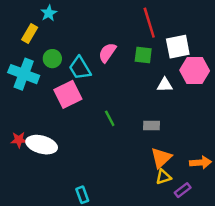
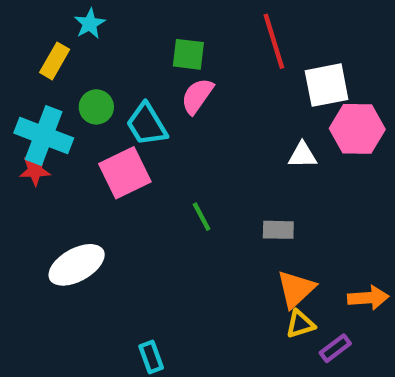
green square: (143, 55) -> (188, 54), moved
red star: (19, 140) -> (35, 171), moved
white ellipse: (42, 145) -> (77, 265), turned -44

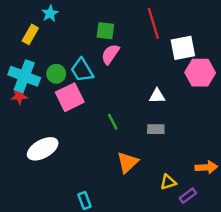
green circle: (96, 107) -> (56, 74), moved
white triangle: (302, 155) -> (157, 96), moved
orange triangle: (296, 289) -> (128, 162), moved

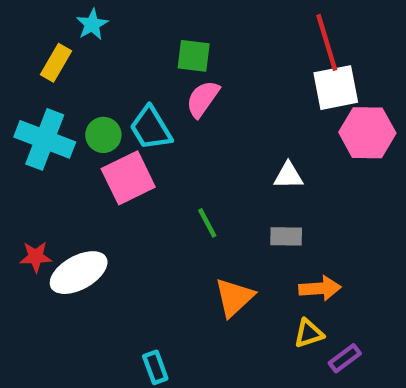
red line: (153, 23) -> (327, 42), moved
red star: (19, 96) -> (36, 257), moved
orange arrow: (206, 167) -> (320, 288), moved

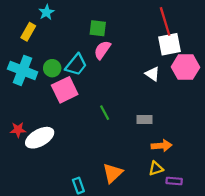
cyan trapezoid: (151, 128) -> (76, 65), turned -110
white triangle: (288, 176) -> (152, 74), moved, turned 35
orange triangle: (234, 297) -> (113, 173), moved
purple rectangle: (345, 358) -> (174, 181), turned 42

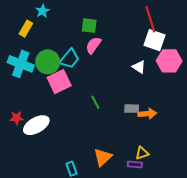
white square: (170, 44) -> (155, 40), turned 30
green circle: (52, 68) -> (48, 62), size x1.5
orange arrow: (162, 146) -> (147, 114), moved
purple rectangle: (174, 181) -> (135, 165), moved

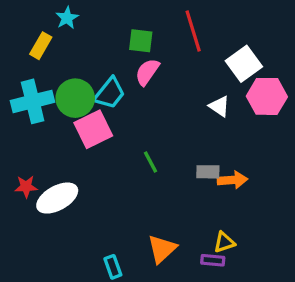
red line: (150, 19) -> (193, 31), moved
white square: (155, 40) -> (244, 64), turned 35
cyan cross: (21, 64) -> (33, 101), turned -35

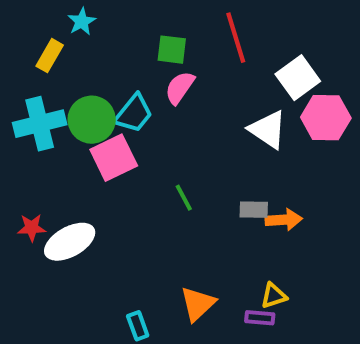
white triangle: (219, 106) -> (268, 130), size x1.5

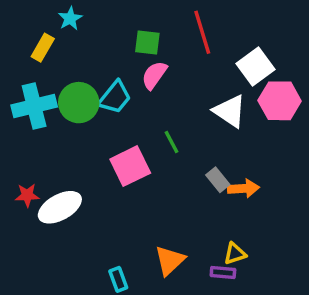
pink square: (114, 158) -> (130, 166), moved
green line: (184, 198) -> (171, 142), moved
gray rectangle: (254, 210) -> (218, 180), turned 50

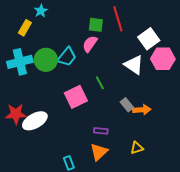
green square: (147, 42) -> (96, 25), moved
red star: (27, 195) -> (16, 114), size x1.5
purple rectangle: (223, 272) -> (101, 131), moved

